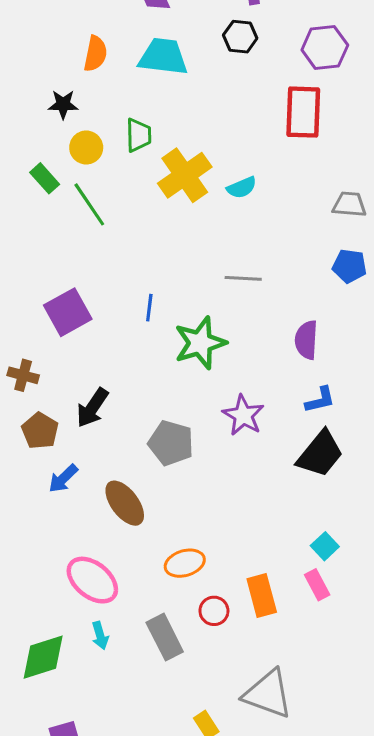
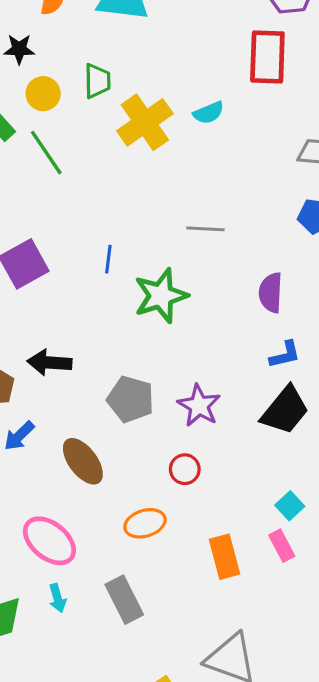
cyan semicircle: (242, 188) -> (209, 113), moved
black arrow: (92, 408) -> (49, 363), turned 60
purple star: (243, 415) -> (199, 406), moved
red circle: (214, 611) -> (185, 469), moved

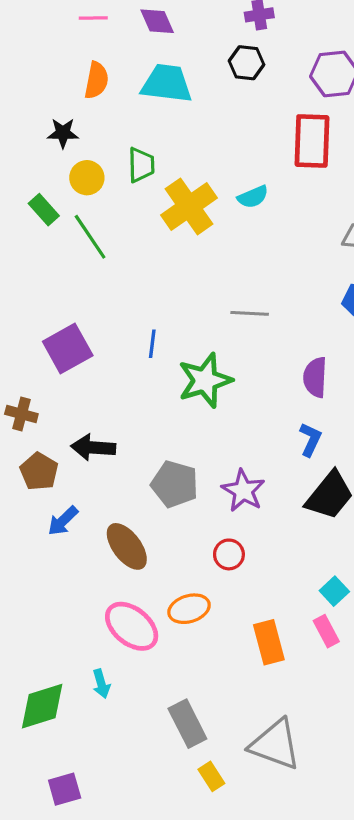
blue L-shape: (285, 355) -> (310, 439), moved, turned -52
pink ellipse: (49, 541) -> (132, 626), moved
gray rectangle: (124, 600) -> (187, 724), moved

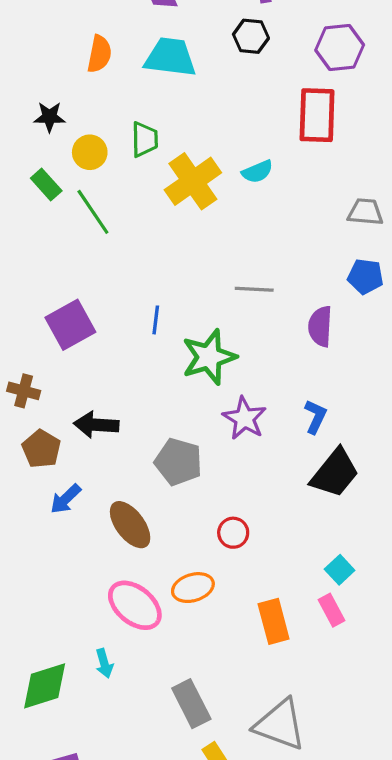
black star: (63, 133) -> (49, 117), moved
purple semicircle: (315, 377) -> (320, 326), moved
purple star: (243, 491) -> (244, 418), moved

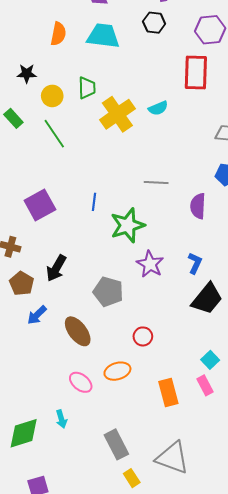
green rectangle: (46, 185) -> (13, 118), moved
black arrow: (96, 425) -> (56, 268), turned -64
pink ellipse: (135, 605) -> (81, 382), size x0.7

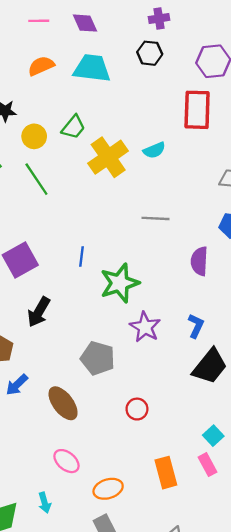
orange semicircle: (58, 34) -> (41, 66), turned -125
green trapezoid: (87, 88) -> (73, 127), turned 40
gray line: (156, 183) -> (155, 218), moved
black arrow: (56, 268) -> (39, 312), moved
orange ellipse: (117, 371) -> (108, 489), moved

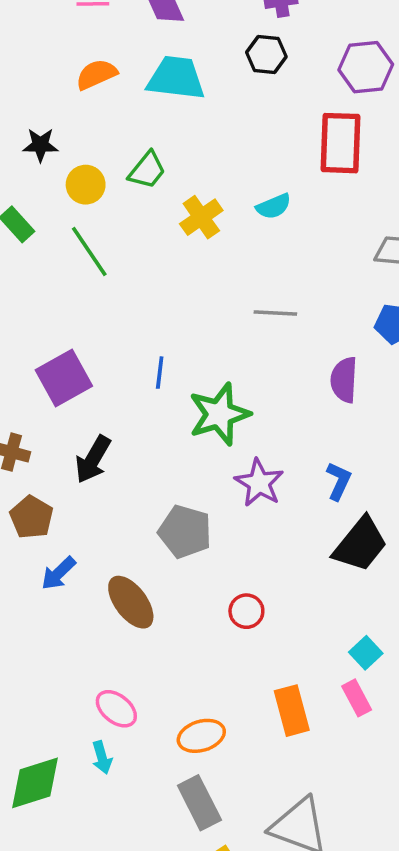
yellow cross: (108, 157) -> (201, 217), size x0.7
pink ellipse: (66, 461) -> (116, 709), moved

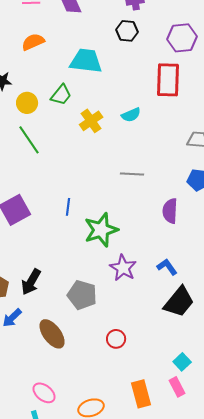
cyan trapezoid: (176, 78) -> (86, 61), moved
black arrow: (93, 459) -> (31, 282), moved
blue L-shape: (339, 481) -> (167, 267), turned -60

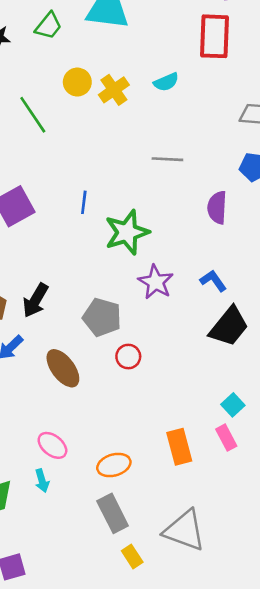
green trapezoid: (61, 95) -> (49, 26), moved
yellow circle: (27, 103) -> (77, 82), moved
red circle: (116, 339) -> (128, 357), moved

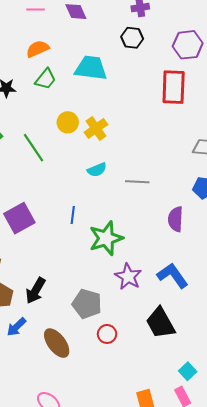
cyan semicircle: (166, 82) -> (97, 170), moved
blue L-shape: (213, 281) -> (173, 276), size x1.5
black trapezoid: (229, 326) -> (160, 323), moved, turned 112

